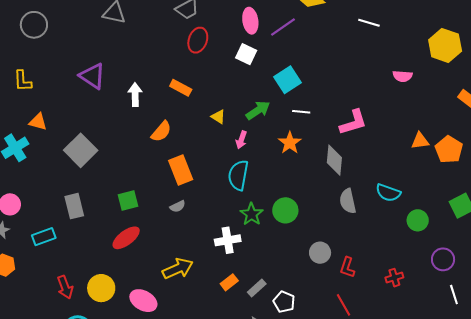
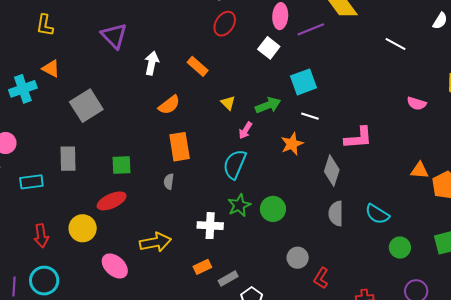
gray semicircle: (178, 206) -> (169, 182), turned 112
yellow circle: (101, 288) -> (83, 228), moved

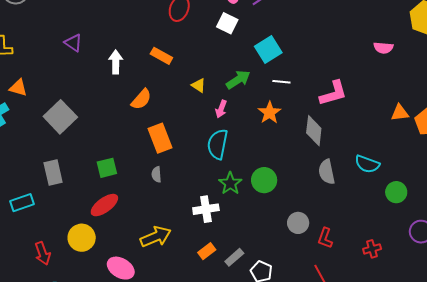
purple triangle: (114, 36) -> (73, 43), size x0.7

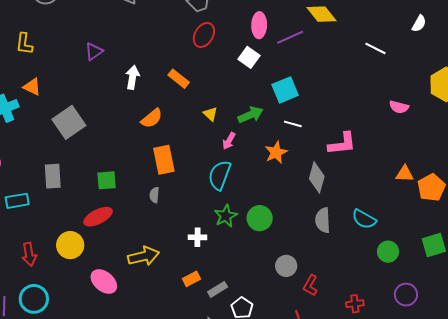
purple triangle: (73, 43) -> (94, 51), turned 42
white cross: (206, 209) -> (198, 237), size x0.7

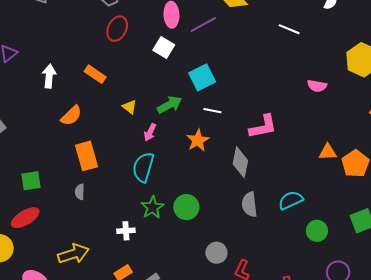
cyan semicircle: (364, 219) -> (291, 200), turned 130

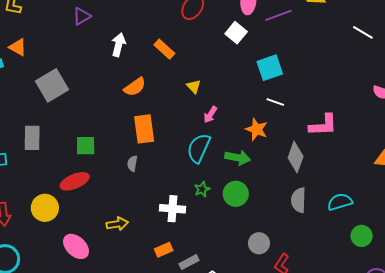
green arrow: (170, 105) -> (238, 158), moved, turned 30
orange star: (198, 140) -> (257, 129), turned -30
green star: (152, 207) -> (202, 189), size x0.7
white cross: (126, 231) -> (172, 209), size x1.4
yellow arrow: (73, 254) -> (117, 224), size x0.7

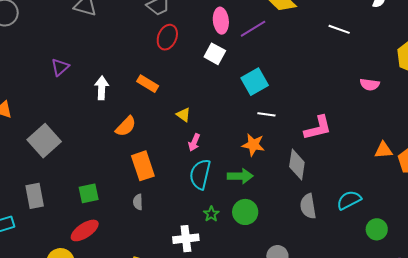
pink arrow: (210, 115) -> (194, 142), moved

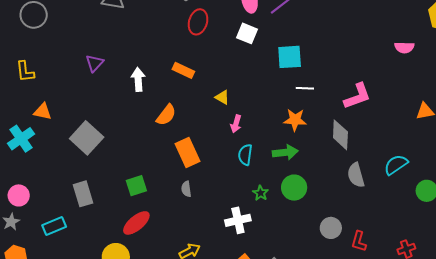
cyan square: (255, 82) -> (290, 57), turned 32
cyan semicircle: (200, 174) -> (245, 155), size x0.7

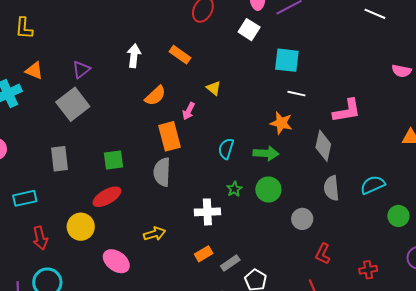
purple triangle: (95, 63) -> (81, 70), moved
pink arrow: (236, 124) -> (189, 111), moved
gray semicircle: (186, 189) -> (162, 172), size x1.8
cyan rectangle: (54, 226) -> (25, 198), moved
gray circle: (331, 228) -> (302, 219), moved

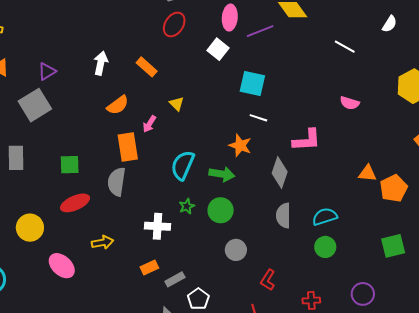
pink semicircle: (402, 71) -> (350, 103), moved
cyan semicircle: (226, 149) -> (183, 165), size x1.4
red ellipse: (107, 197) -> (75, 203), moved
green circle: (398, 216) -> (325, 247), moved
gray circle: (302, 219) -> (236, 250), moved

